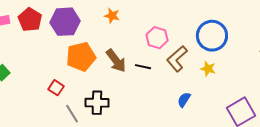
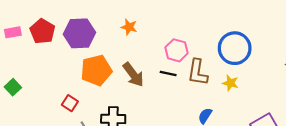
brown L-shape: (177, 59) -> (198, 72), turned -40
black line: (143, 67) -> (168, 74), moved

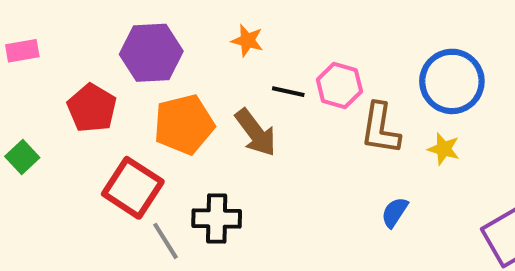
red pentagon: (42, 31) -> (92, 108), moved
black line: (168, 74) -> (288, 92), moved
red square: (70, 103) -> (133, 188), size x1.8

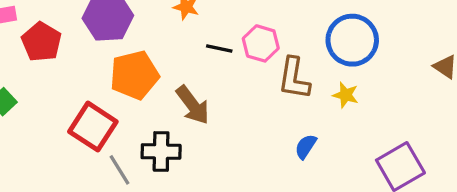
red pentagon: (92, 108) -> (41, 42), moved
brown arrow: (256, 133) -> (193, 105), moved

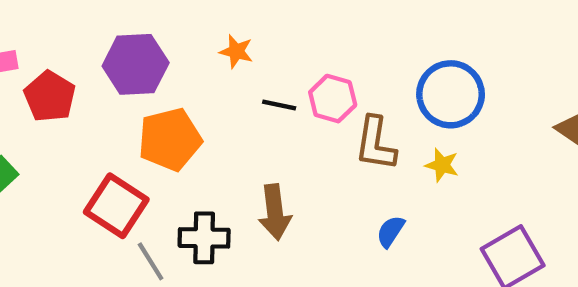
brown arrow: (193, 105) -> (275, 212), moved, turned 30

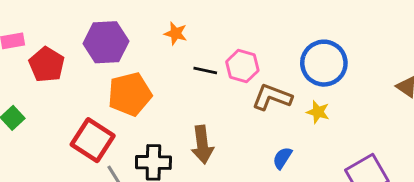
brown L-shape: (376, 144) -> (272, 97), turned 102

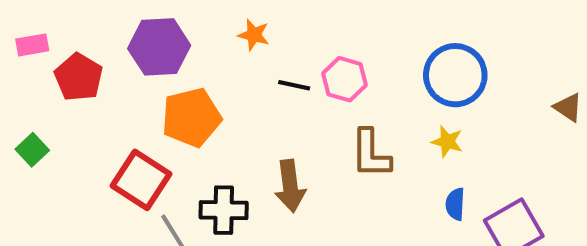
brown L-shape: (272, 97) -> (371, 154), moved, turned -111
blue semicircle: (282, 158) -> (455, 204), moved, turned -30

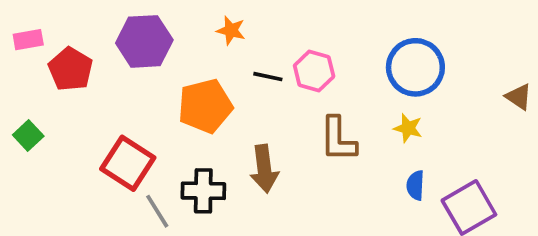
orange pentagon: (191, 117) -> (205, 106), moved

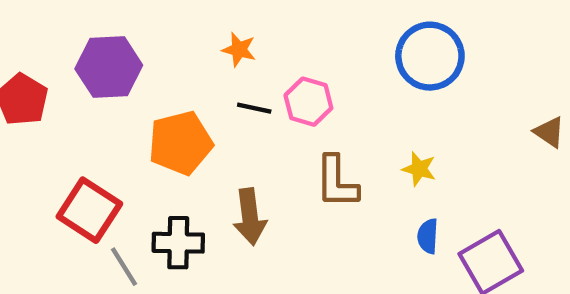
orange star: (231, 30) -> (239, 50), moved
blue circle: (415, 67) -> (430, 56), moved

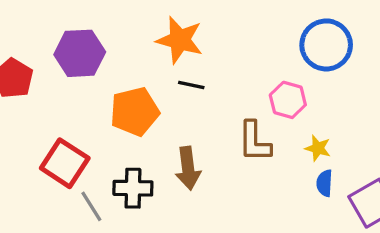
orange star: (239, 50) -> (180, 40), size x1.8
pink hexagon: (308, 102) -> (288, 100), moved
yellow star: (419, 169) -> (318, 148), moved

